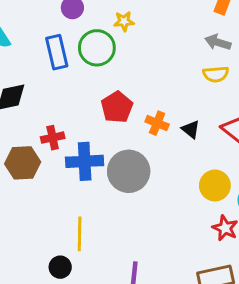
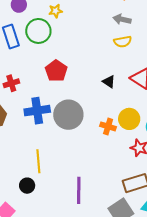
orange cross: (157, 123) -> (108, 126), moved
red cross: (53, 138) -> (11, 83), moved

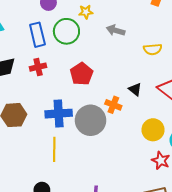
gray arrow: (122, 19) -> (116, 30), moved
red cross: (11, 83) -> (38, 67), moved
orange cross: (108, 126) -> (113, 105), moved
yellow line: (38, 161) -> (54, 149), moved

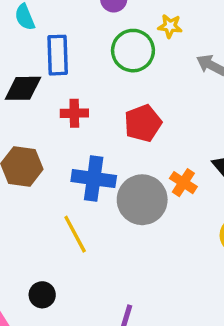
blue rectangle: (37, 35) -> (58, 55), moved
red cross: (38, 67) -> (74, 113), moved
yellow line: (54, 149) -> (75, 234), turned -40

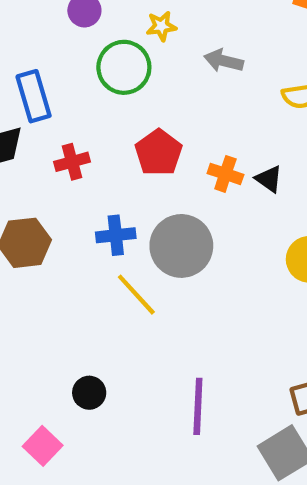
blue cross: (94, 179) -> (116, 235), size x0.7
orange cross: (183, 183) -> (225, 174), moved
yellow line: (75, 234) -> (136, 295), moved

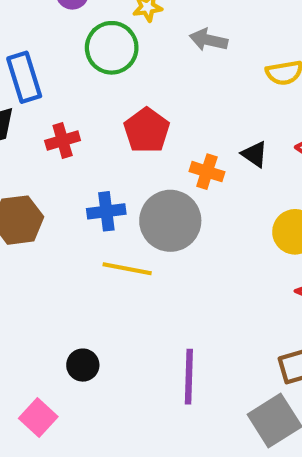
orange cross: (225, 174) -> (207, 172), moved
yellow line: (136, 295) -> (127, 269), turned -36

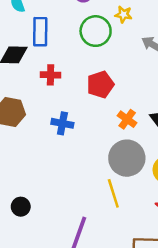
gray circle: (170, 221) -> (127, 158), moved
yellow line: (127, 269) -> (113, 193), moved, turned 44

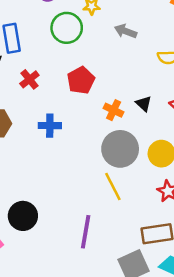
red cross: (51, 75) -> (29, 79), turned -30
black circle: (21, 207) -> (23, 216), size x1.5

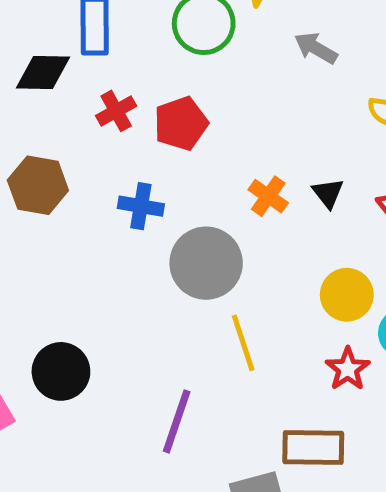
red pentagon: (81, 80) -> (181, 123), moved
gray circle: (120, 149) -> (206, 263), moved

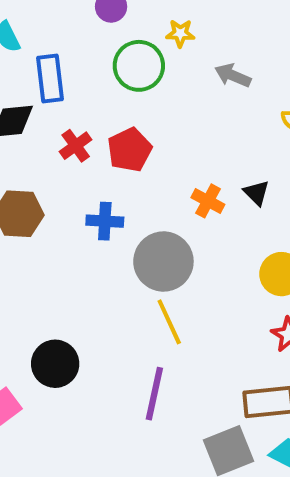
yellow line: (243, 343) -> (169, 322), moved

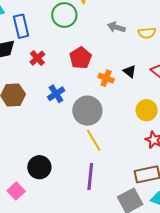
gray arrow: (233, 75) -> (116, 27), moved
red pentagon: (130, 150) -> (81, 58), moved
blue cross: (105, 221) -> (56, 94), turned -30

